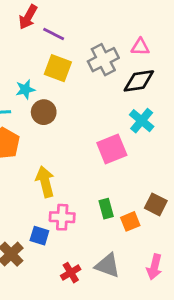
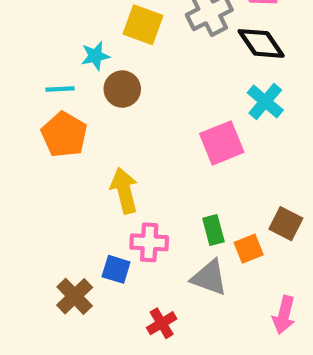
black diamond: (139, 81) -> (261, 43), turned 64
gray triangle: (108, 265) -> (209, 278), moved

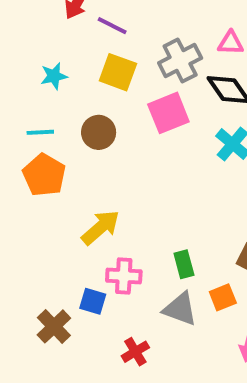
cyan star: (95, 56) -> (54, 76), moved
pink square: (222, 143) -> (168, 113), moved
yellow arrow: (124, 191) -> (100, 227), turned 63
orange square: (249, 249) -> (223, 297), moved

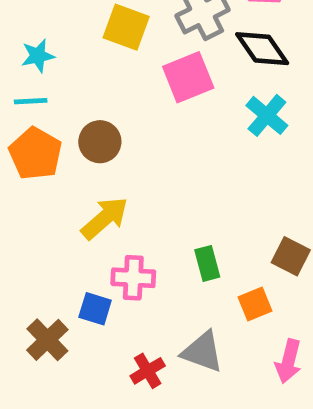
cyan star: (54, 76) -> (38, 56), moved
brown circle: (99, 132) -> (100, 142), moved
gray triangle: (180, 309) -> (202, 352), moved

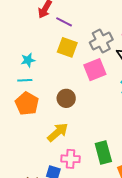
brown circle: (100, 142) -> (66, 98), moved
green rectangle: (207, 263) -> (103, 152), size x1.5

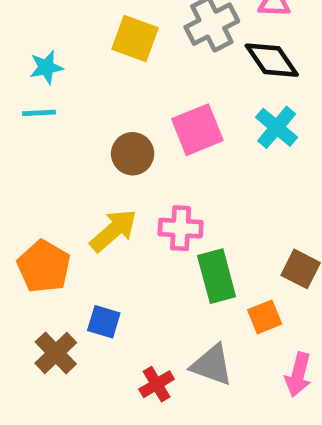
pink square: (95, 70) -> (197, 130), moved
orange pentagon: (27, 104) -> (44, 267), moved
pink cross: (70, 159) -> (181, 228), moved

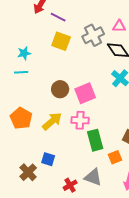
pink square: (197, 130) -> (85, 93), moved
orange pentagon: (44, 267) -> (21, 118), moved

